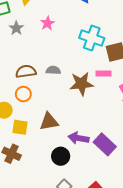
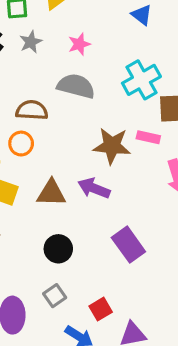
cyan cross: (92, 38) -> (141, 80), turned 30
gray semicircle: (53, 70) -> (76, 86), moved, size x1.6
purple arrow: (79, 138) -> (94, 188), moved

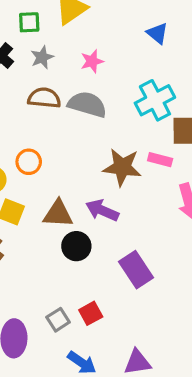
brown semicircle: (32, 110) -> (44, 98), moved
black circle: (58, 249) -> (76, 246), moved
red square: (101, 309) -> (91, 313), moved

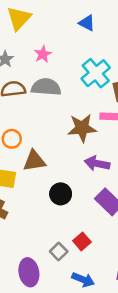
purple arrow: (102, 210) -> (97, 163), moved
brown triangle: (58, 214) -> (34, 161), moved

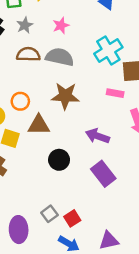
brown star: (82, 128) -> (65, 96), moved
red square: (82, 241) -> (72, 218), moved

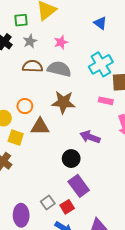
black circle: (59, 160) -> (71, 159), moved
purple rectangle: (103, 174) -> (79, 186), moved

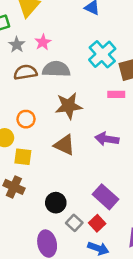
pink star: (61, 42) -> (43, 42), moved
brown triangle: (40, 127) -> (64, 145), moved, turned 36
black circle: (71, 159) -> (56, 203), moved

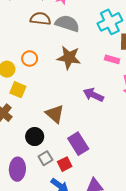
brown triangle: (64, 145) -> (55, 114), moved

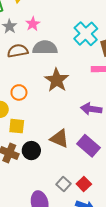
brown star: (69, 58) -> (57, 80), turned -30
black circle: (35, 137) -> (31, 151), moved
purple rectangle: (78, 144) -> (88, 146), moved

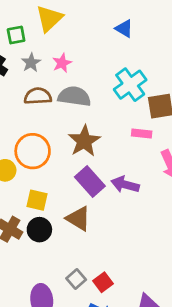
orange circle: (19, 92) -> (33, 151), size x1.6
yellow square: (17, 126) -> (37, 200), moved
purple rectangle: (88, 146) -> (90, 182), moved

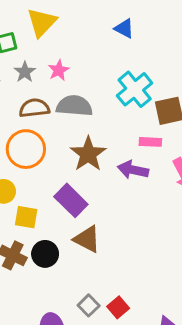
orange circle: (33, 151) -> (26, 149), moved
purple rectangle: (90, 182) -> (71, 200), moved
purple arrow: (125, 185) -> (133, 170), moved
yellow square: (37, 200) -> (26, 217), moved

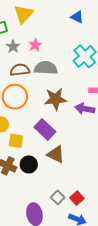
brown star: (88, 154) -> (55, 99), turned 30

